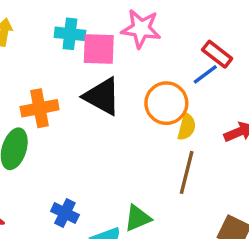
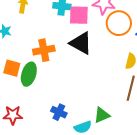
orange circle: (166, 103) -> (119, 23), moved

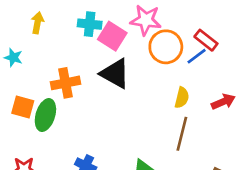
pink square: (79, 15) -> (112, 36), turned 30

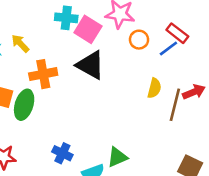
yellow arrow: (37, 23) -> (20, 43), moved, turned -54
orange circle: (166, 47) -> (139, 40), size x0.6
brown line: (182, 134) -> (175, 105), moved

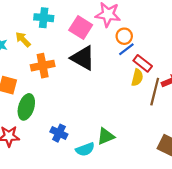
cyan cross: (66, 18) -> (44, 18), moved
red rectangle: (177, 33) -> (143, 63), moved
blue line: (168, 49) -> (126, 49), moved
green ellipse: (24, 105) -> (26, 107), moved

